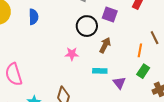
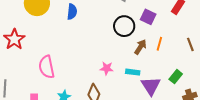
orange line: (140, 50) -> (159, 44), moved
pink star: (72, 54) -> (107, 68), moved
purple triangle: (119, 83) -> (151, 86), size x1.5

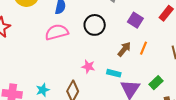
black circle: (124, 26) -> (95, 25), moved
pink semicircle: (47, 67) -> (57, 32), moved, turned 80

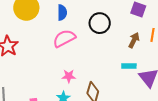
pink star: (88, 67) -> (69, 76), moved

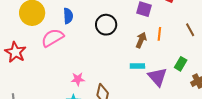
pink semicircle: (64, 38) -> (53, 38), moved

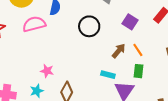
orange line: (159, 34) -> (138, 50), turned -56
green rectangle: (181, 64) -> (139, 71), moved, turned -40

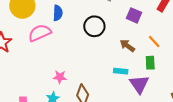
orange line: (138, 50) -> (154, 41), moved
brown arrow: (119, 51) -> (127, 46), turned -84

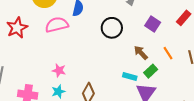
green rectangle: (150, 63) -> (151, 71), moved, turned 40
pink star: (60, 77) -> (59, 70), moved

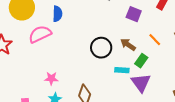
black circle: (112, 28) -> (101, 48), moved

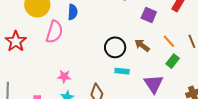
pink semicircle: (40, 34) -> (54, 32), turned 130
green rectangle: (141, 61) -> (173, 61), moved
cyan rectangle: (122, 70) -> (122, 71), moved

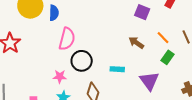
blue semicircle: (73, 12) -> (54, 13), moved
pink semicircle: (54, 32) -> (67, 39), moved
black circle: (115, 47) -> (82, 61), moved

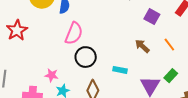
green rectangle: (168, 57) -> (171, 76), moved
pink star: (60, 77) -> (52, 75), moved

